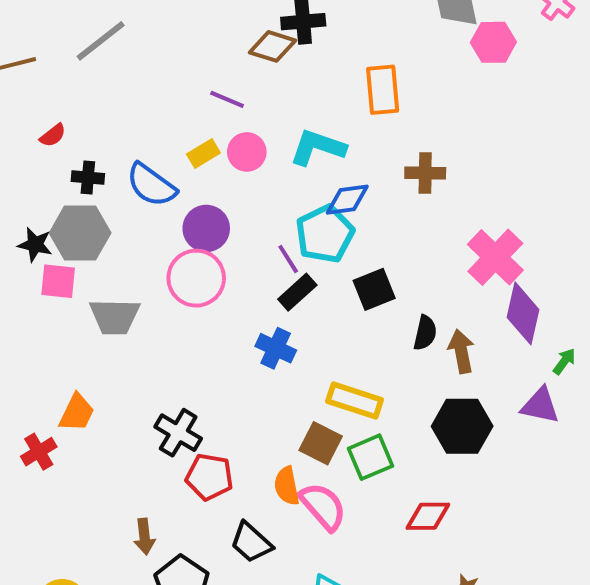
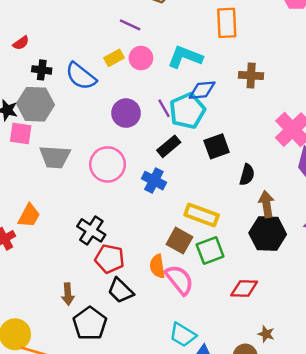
purple circle: (206, 228) -> (126, 113), moved
purple line: (288, 259) -> (164, 108), moved
pink circle: (196, 278) -> (107, 164), moved
brown arrow: (461, 351) -> (267, 204), moved
black trapezoid: (251, 542) -> (121, 291), moved

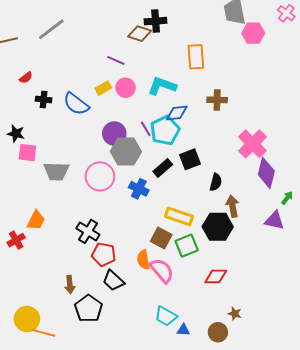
gray hexagon: (35, 104) -> (126, 152), moved
black rectangle: (169, 146) -> (163, 168), moved
black hexagon: (268, 234) -> (218, 227), moved

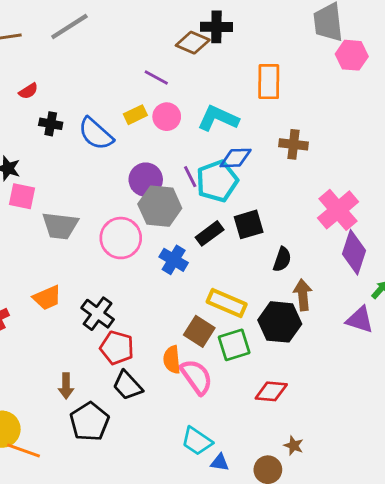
orange trapezoid: (36, 220) -> (47, 298), moved, turned 35

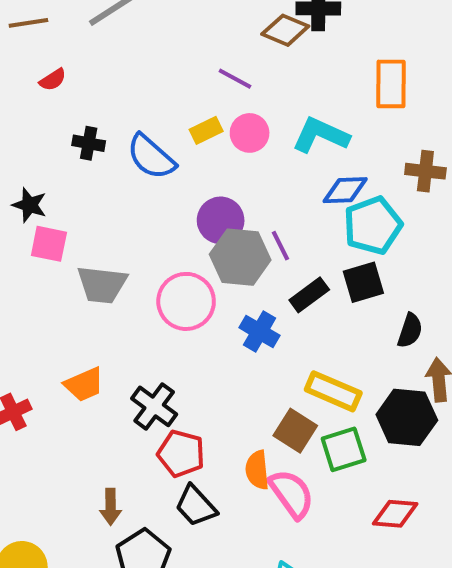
red semicircle: (28, 91) -> (53, 80), moved
purple line: (190, 177) -> (280, 246), moved
cyan pentagon: (217, 181) -> (373, 225), moved

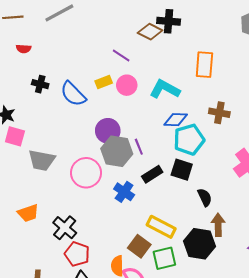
red semicircle: (53, 80) -> (24, 49), turned 32
black square: (363, 282) -> (182, 170), turned 30
black semicircle: (410, 331) -> (205, 197), turned -48

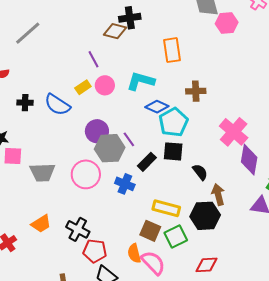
purple line: (121, 55) -> (93, 59), turned 42
blue diamond: (176, 120) -> (157, 107), turned 35

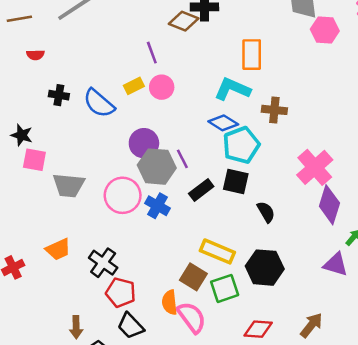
cyan L-shape: (141, 81) -> (232, 89), moved
blue cross: (125, 184) -> (158, 206), moved
brown arrow: (218, 195) -> (311, 325), moved, turned 45

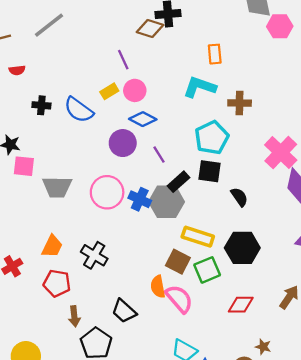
orange rectangle: (252, 55) -> (215, 54), size x0.7
blue diamond: (223, 123) -> (143, 119), moved
gray hexagon: (157, 167) -> (166, 202), moved
orange trapezoid: (58, 249) -> (52, 246), turned -35
red pentagon: (121, 293) -> (57, 283), moved

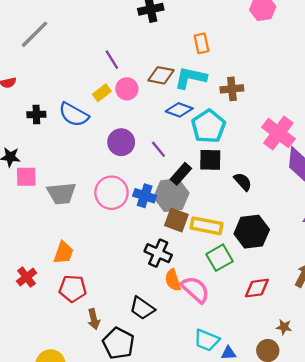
brown diamond: (150, 29) -> (161, 75), moved
blue diamond: (143, 119) -> (179, 110), moved
black cross: (94, 255) -> (158, 253), moved
brown square: (178, 262) -> (176, 220), moved

